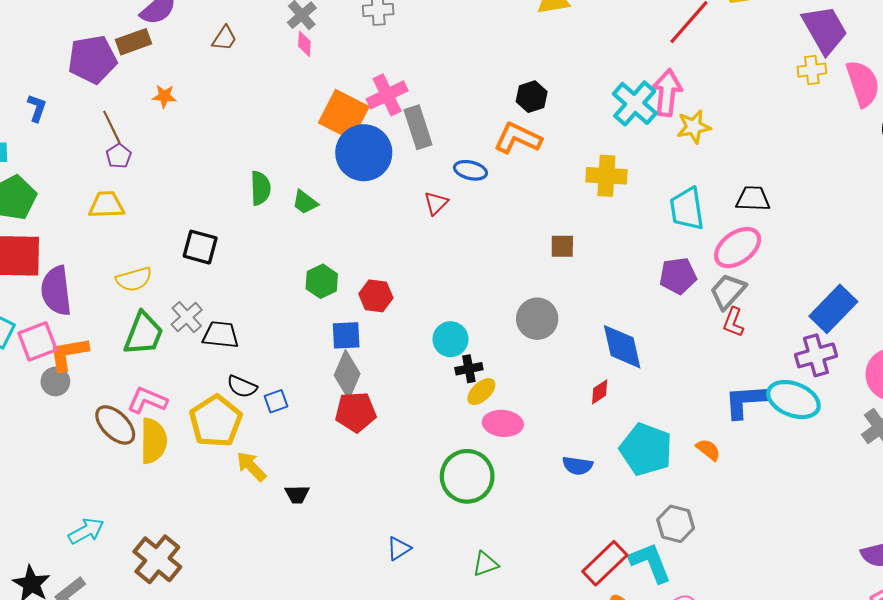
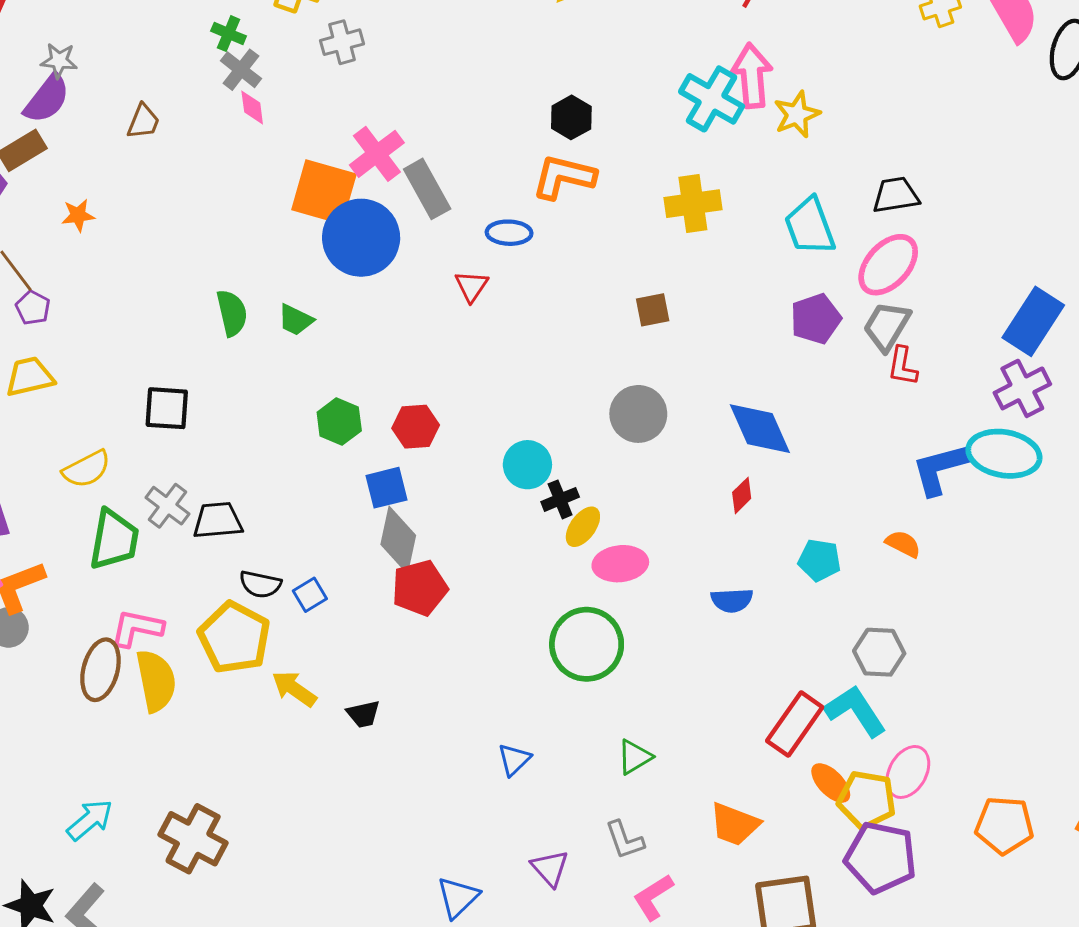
brown ellipse: (115, 425) -> (100, 670), turned 72
cyan pentagon: (646, 449) -> (819, 560), size x0.6

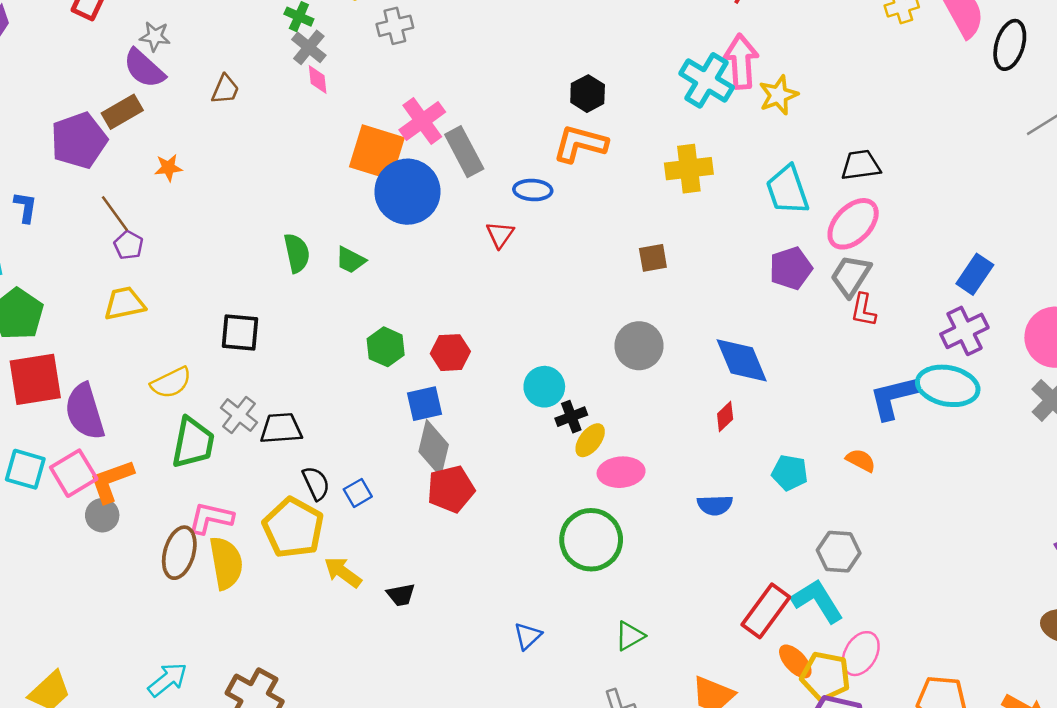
purple semicircle: (47, 99) -> (144, 68), turned 93
blue rectangle: (1033, 321) -> (975, 274), size x0.7
black semicircle: (260, 584) -> (316, 483), turned -128

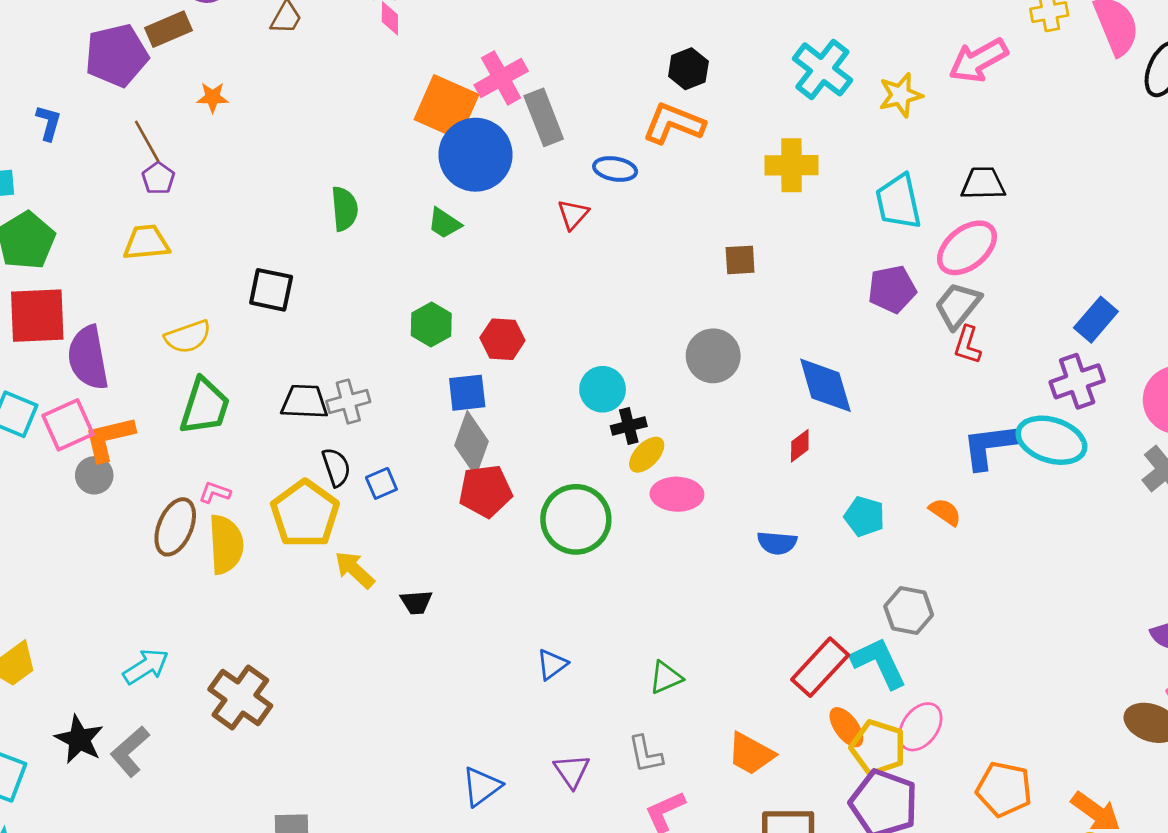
pink arrow: (741, 61) -> (978, 60), moved, turned -122
green trapezoid: (351, 260) -> (444, 223), moved
gray cross: (239, 415) -> (348, 402), moved, turned 30
pink L-shape: (211, 518) -> (215, 492), size x0.6
green circle: (591, 540) -> (576, 519), moved

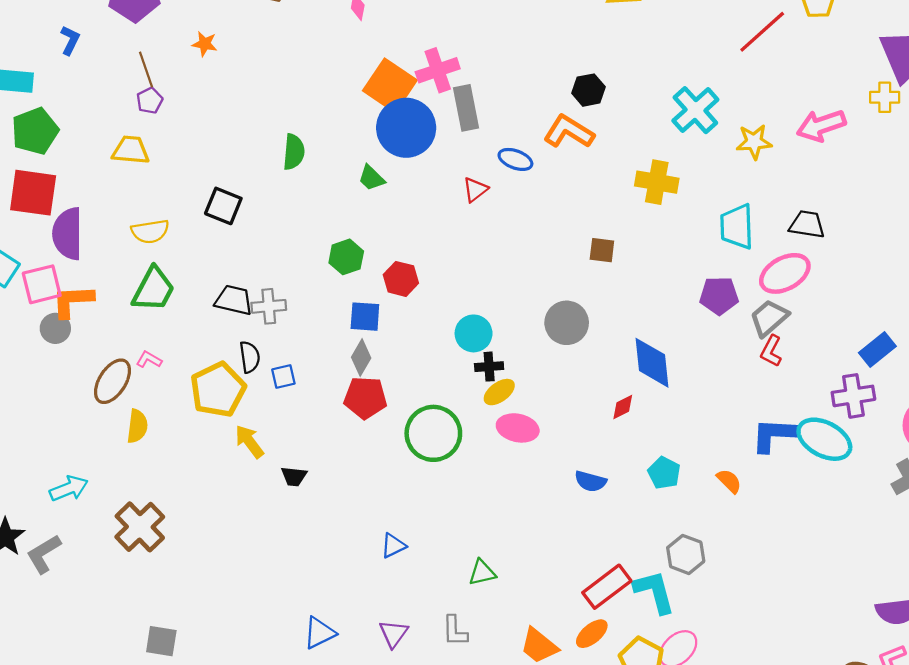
gray diamond: (472, 443) -> (361, 358), size x0.7
yellow semicircle: (226, 544) -> (137, 426), moved, size x0.7
orange ellipse: (846, 727) -> (592, 634), moved, turned 76

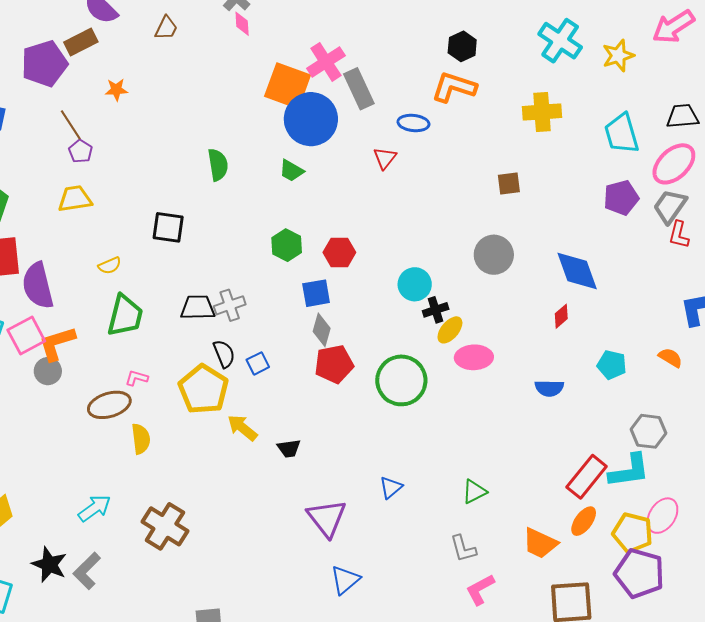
yellow semicircle: (150, 231) -> (110, 266), size x0.7
brown ellipse: (112, 381) -> (109, 405), turned 54
cyan L-shape: (654, 592) -> (629, 471), turned 111
purple triangle: (394, 634) -> (327, 518), moved, size x1.5

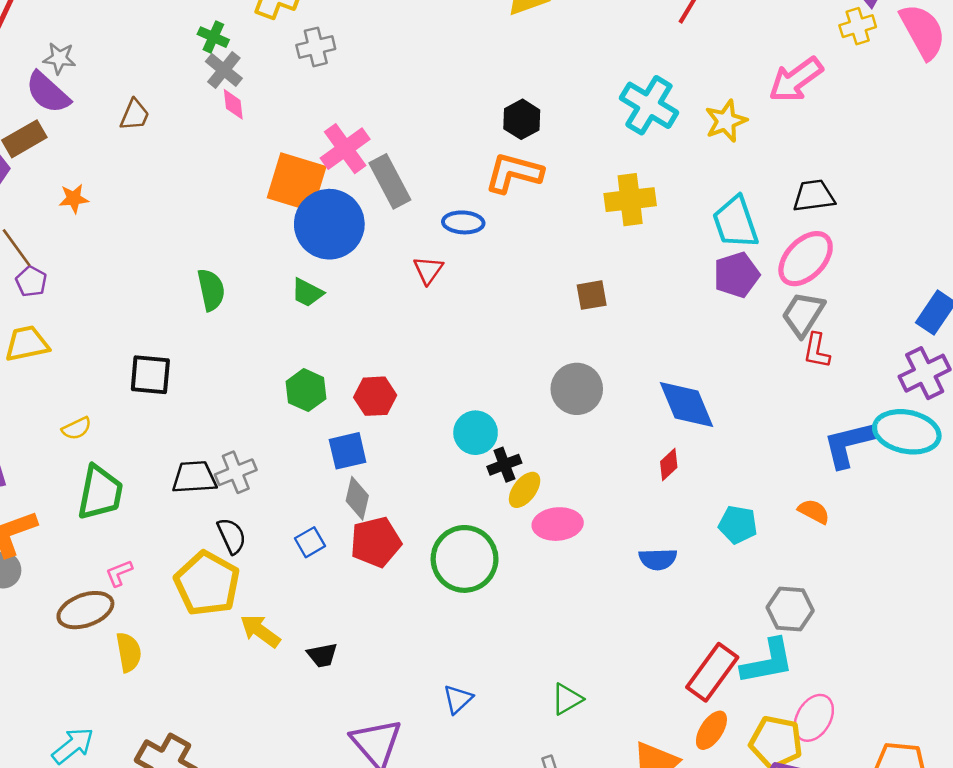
purple pentagon: (621, 198) -> (737, 275), moved
blue square: (258, 363) -> (310, 542), moved
pink L-shape: (137, 378) -> (119, 573), turned -35

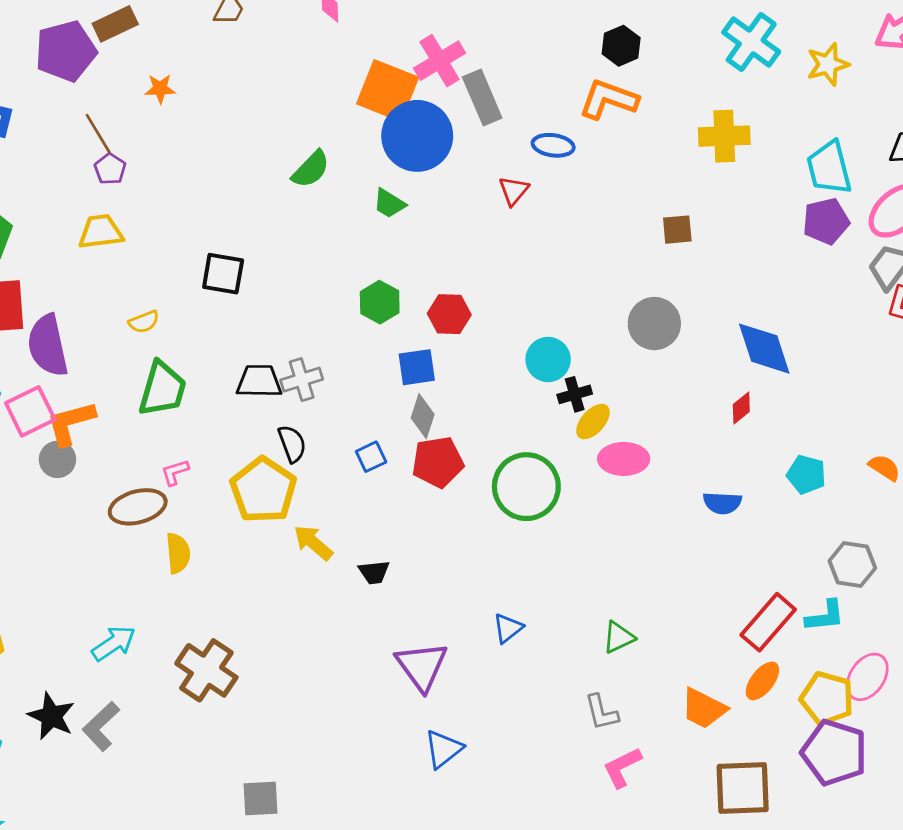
green semicircle: (211, 290) -> (311, 169), moved, turned 51
cyan L-shape: (768, 662) -> (825, 616), size x0.7

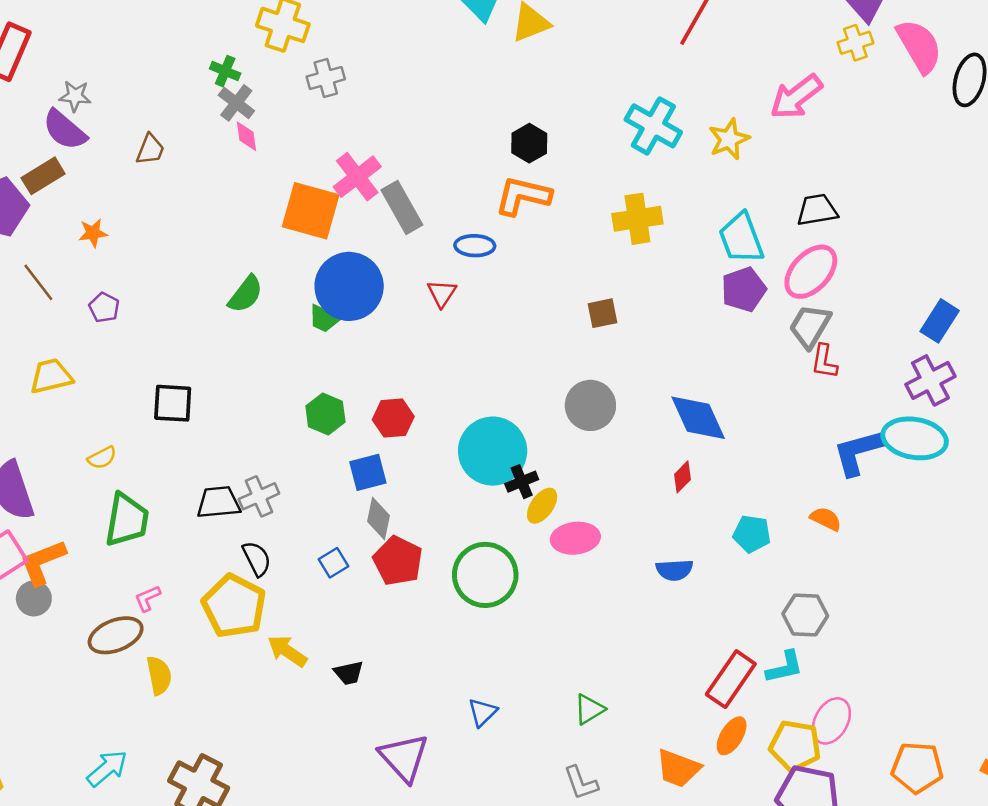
blue circle: (417, 136) -> (349, 286), moved
purple pentagon: (110, 169) -> (104, 308), moved
cyan circle: (548, 359) -> (493, 451), size x1.6
red pentagon: (438, 462) -> (398, 561), turned -30

